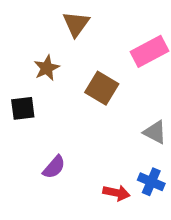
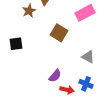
brown star: (47, 68) -> (29, 11), moved
purple semicircle: (54, 167) -> (55, 76), moved

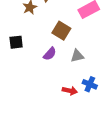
gray triangle: (88, 57) -> (77, 56), moved, turned -40
purple semicircle: (55, 76) -> (50, 54), moved

